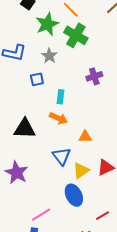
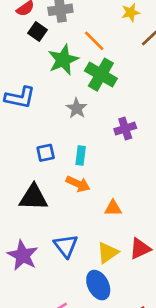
gray star: (49, 56) -> (77, 108), moved
blue square: (37, 79) -> (46, 153), moved
blue triangle: (62, 156) -> (66, 246), moved

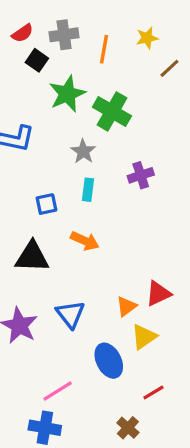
orange line: (94, 41) -> (104, 49), moved, turned 55
cyan rectangle: (81, 156) -> (88, 190), moved
orange triangle: (113, 208) -> (126, 306), moved, turned -36
red triangle: (140, 249) -> (158, 294), moved
yellow triangle: (108, 253) -> (144, 337), moved

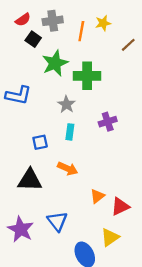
yellow star: (147, 38) -> (103, 23), moved
green cross: (112, 111) -> (87, 76), turned -30
orange triangle: (126, 306) -> (97, 196), moved

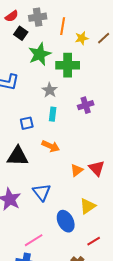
yellow star: (103, 23) -> (82, 38), moved
red triangle: (120, 206) -> (97, 168), moved, turned -48

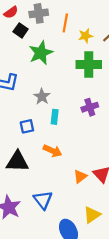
green cross: (68, 65) -> (89, 65), moved
gray star: (50, 90) -> (42, 97), moved

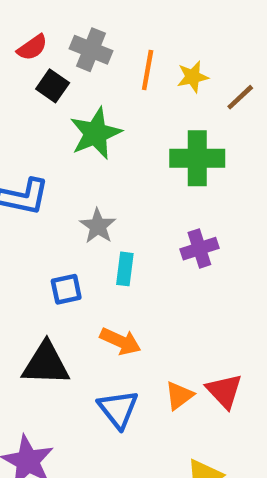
gray cross: (39, 13) -> (91, 50), turned 30
yellow star: (86, 36) -> (193, 77), moved
blue triangle: (43, 200) -> (118, 409), moved

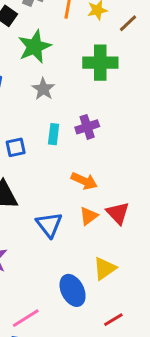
gray star: (98, 226) -> (43, 89), moved
purple cross: (199, 249) -> (87, 127), moved
orange arrow: (120, 341) -> (84, 181), moved

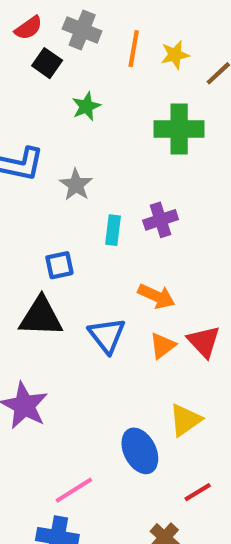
green star: (35, 47) -> (86, 106), size x0.6
gray star: (43, 89) -> (76, 185), moved
blue square: (16, 147) -> (59, 265), moved
blue triangle: (49, 225) -> (107, 335), moved

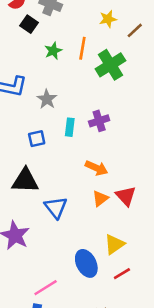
orange line: (134, 49) -> (82, 48), moved
green cross: (179, 129) -> (110, 65), turned -32
blue square: (59, 265) -> (37, 139), moved
blue triangle: (107, 335) -> (56, 207), moved
red line: (198, 492) -> (122, 274), moved

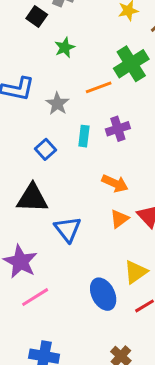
orange line: (82, 48) -> (99, 87), moved, turned 60
blue square: (37, 139) -> (46, 149), turned -30
pink line: (46, 288) -> (35, 297), moved

